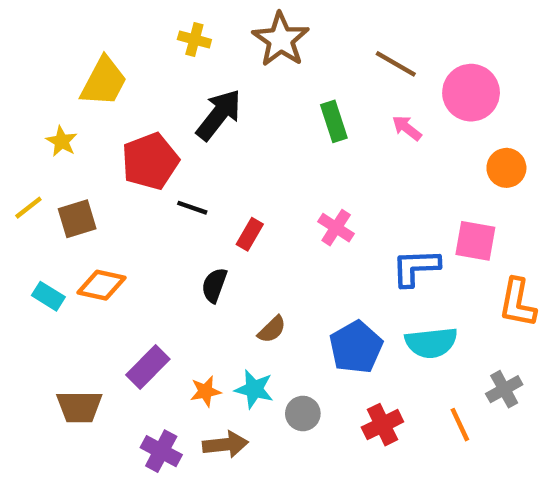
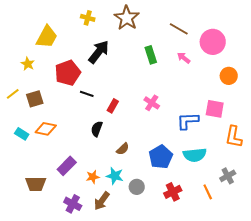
brown arrow: (225, 444) -> (102, 201), turned 132

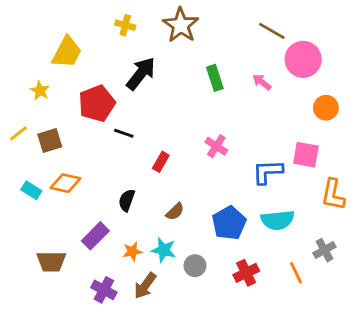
brown line: (179, 29) -> (272, 31), moved
red rectangle: (113, 106) -> (161, 162), moved
black semicircle: (97, 129) -> (127, 200), moved

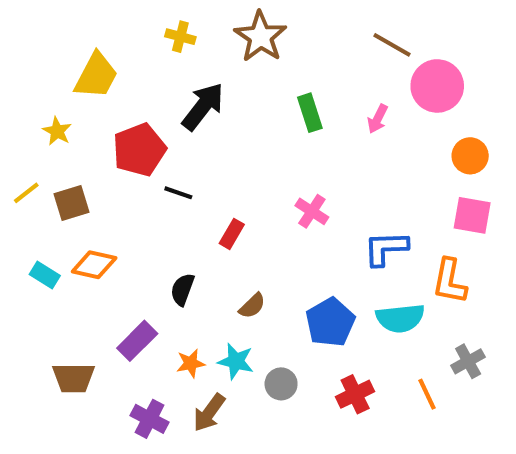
pink arrow: (262, 82) -> (378, 119), turned -102
pink square: (306, 155) -> (472, 215), moved
orange L-shape: (333, 195) -> (450, 281), moved

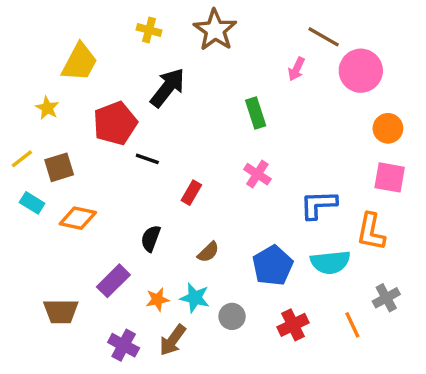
green rectangle: (310, 113) -> (256, 113), moved
pink arrow: (378, 119) -> (296, 69), moved
cyan rectangle: (45, 275) -> (32, 203), moved

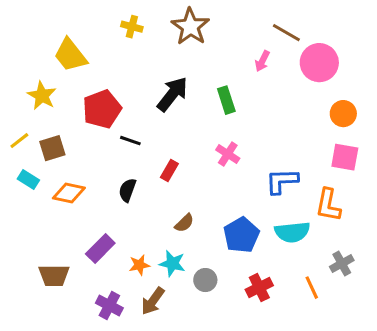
yellow trapezoid: (79, 62) -> (70, 55), turned 114
black arrow: (168, 88) -> (172, 94), moved
yellow star: (47, 108) -> (42, 96), size x1.4
black semicircle: (151, 238) -> (127, 190), moved

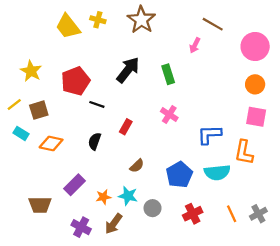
yellow trapezoid: (70, 55) -> (68, 26), moved
pink circle: (319, 63) -> (255, 46), moved
gray cross: (342, 264) -> (258, 214), moved

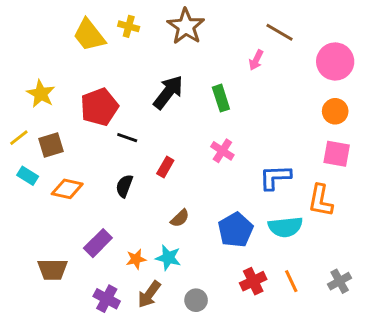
gray circle: (153, 208) -> (196, 300), moved
orange line: (232, 214) -> (291, 281), moved

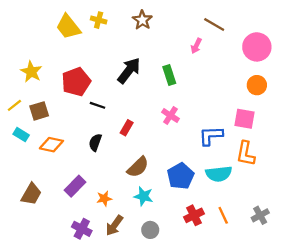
brown star: (186, 26) -> (142, 20), size x0.7
pink square: (337, 154) -> (245, 119), moved
brown semicircle: (180, 218) -> (138, 167), size x1.5
cyan star: (168, 258) -> (143, 196), moved
brown trapezoid: (53, 269) -> (31, 194), moved, turned -60

